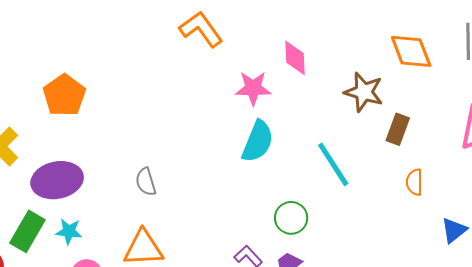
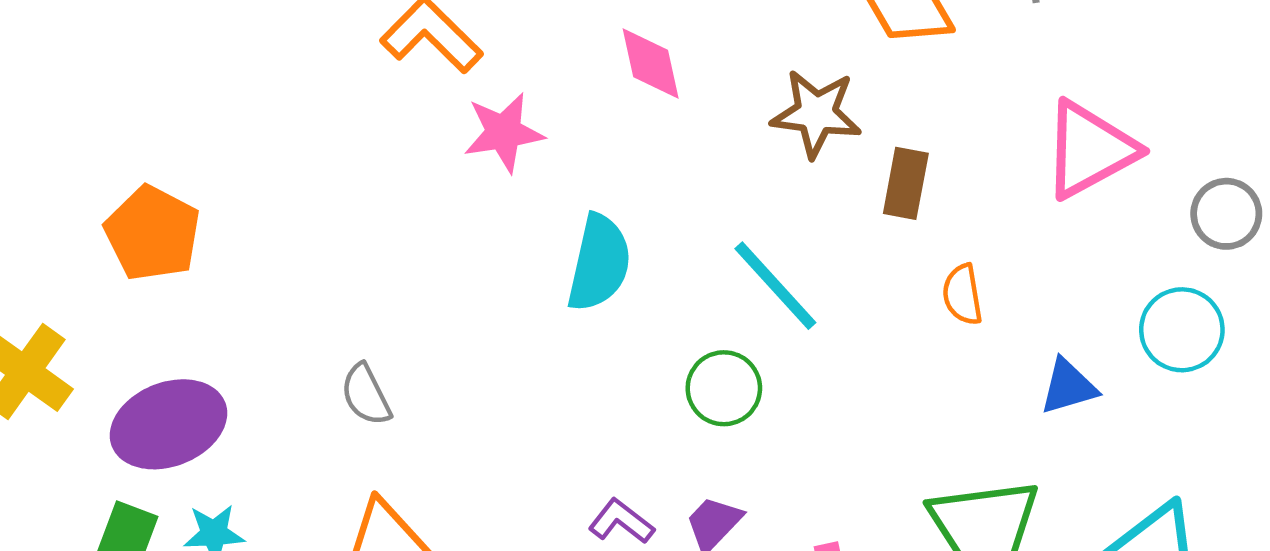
pink star: (253, 88) -> (504, 132), moved
green circle: (291, 218) -> (724, 388), moved
blue triangle: (454, 230) -> (1068, 387), turned 32

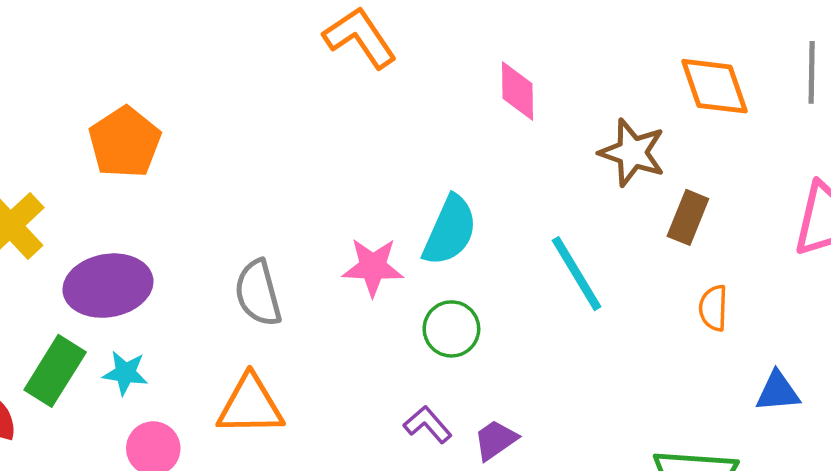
pink star: (504, 132) -> (373, 267), moved
green circle: (724, 388) -> (451, 329), moved
gray semicircle: (366, 395) -> (258, 293), size x1.4

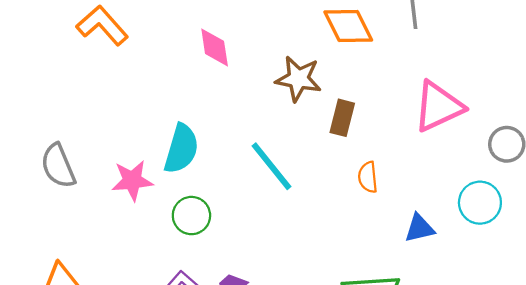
gray semicircle: (258, 293) -> (58, 166), moved

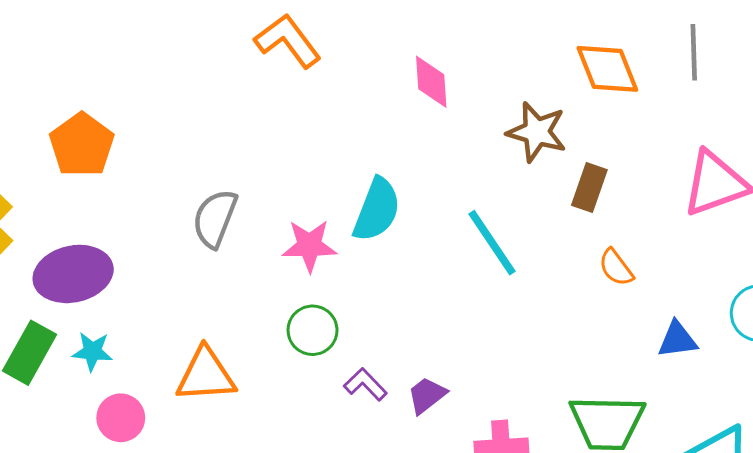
gray semicircle: (58, 166) -> (215, 218), turned 39
orange semicircle: (368, 177) -> (616, 268), turned -36
green circle: (191, 216) -> (313, 330), moved

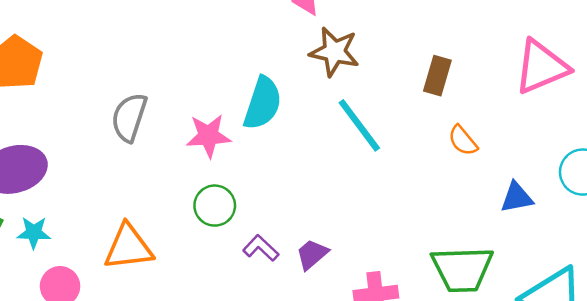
brown star: (537, 132) -> (334, 52), moved

